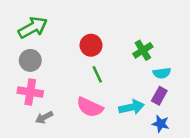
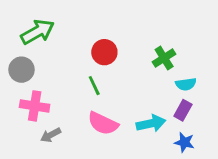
gray circle: (30, 60) -> (21, 70), moved
green line: (97, 74) -> (94, 86), moved

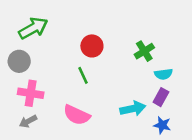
pink semicircle: (103, 123) -> (77, 115), moved
gray arrow: (51, 135) -> (28, 121), moved

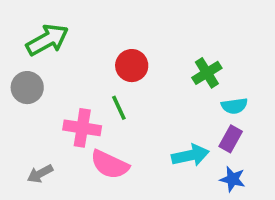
pink cross: (31, 93) -> (82, 128), moved

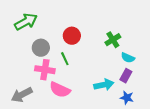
gray circle: (27, 88) -> (41, 48), moved
cyan semicircle: (234, 106) -> (128, 58), turned 32
gray arrow: (40, 174) -> (22, 95), size x1.5

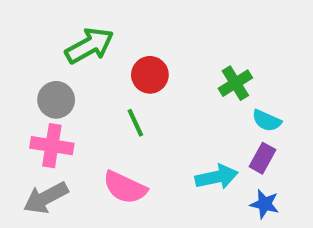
green arrow: (26, 22) -> (89, 46), moved
gray circle: (41, 48) -> (56, 100), moved
pink cross: (45, 70) -> (52, 146), moved

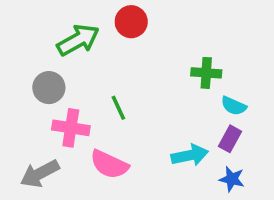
red circle: (150, 75) -> (131, 22), moved
green cross: (235, 83) -> (206, 73), turned 36
pink cross: (52, 146) -> (71, 128), moved

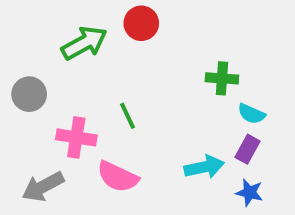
gray circle: (49, 88) -> (29, 94), moved

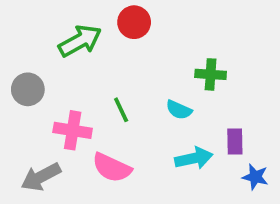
cyan semicircle: (251, 114) -> (179, 110), moved
purple rectangle: (248, 149) -> (235, 142), turned -30
blue star: (249, 192) -> (255, 177), moved

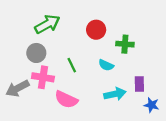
red circle: (134, 22) -> (96, 30), moved
gray circle: (28, 89) -> (36, 53), moved
gray arrow: (41, 177) -> (17, 88), moved

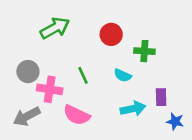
gray circle: (36, 53) -> (28, 72), moved
gray arrow: (17, 88) -> (27, 116), moved

